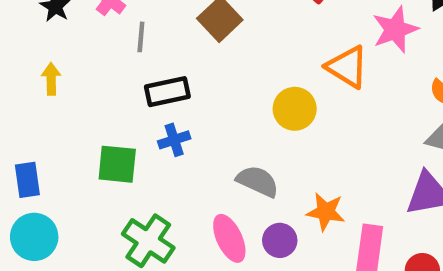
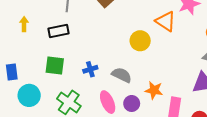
black rectangle: (167, 92) -> (59, 31), moved
blue cross: (174, 140) -> (90, 69), moved
cyan circle: (34, 237) -> (29, 95), moved

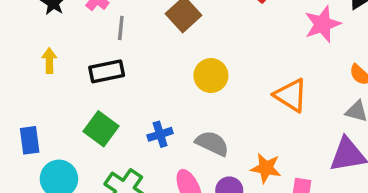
orange triangle: (166, 21) -> (291, 95), moved
yellow circle: (140, 41) -> (211, 76), moved
green square: (55, 65) -> (101, 129), turned 30

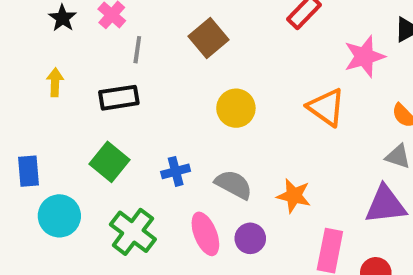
orange triangle: (291, 95) -> (326, 107), moved
orange star: (266, 168) -> (294, 196), moved

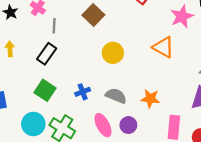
black rectangle: (119, 98) -> (47, 54), turned -40
cyan circle: (59, 216) -> (33, 124), moved

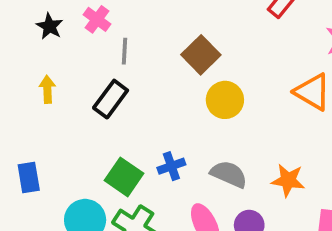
brown square: (93, 15) -> (201, 55), moved
green square: (45, 90) -> (124, 177), moved

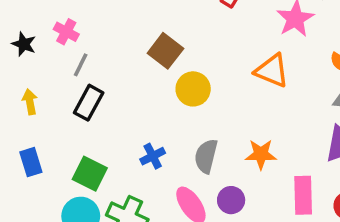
gray line: (125, 51) -> (81, 65), moved, turned 30
gray semicircle: (229, 174) -> (206, 156), turned -92
green square: (124, 177) -> (90, 174), moved
blue rectangle: (29, 178) -> (31, 162), moved

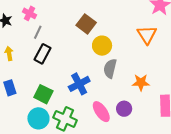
orange triangle: (272, 71) -> (147, 35), turned 35
blue cross: (153, 156) -> (79, 84), size x1.5
gray semicircle: (206, 156) -> (110, 68), moved

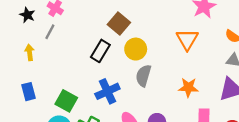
gray line: (38, 32) -> (50, 32), moved
black rectangle: (43, 54) -> (100, 51), moved
orange star: (141, 82) -> (188, 87), moved

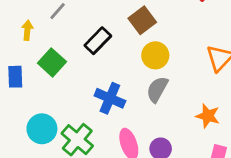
black rectangle: (100, 51) -> (98, 41), moved
blue cross: (107, 91) -> (110, 98), turned 35
green square: (66, 101) -> (52, 62), moved

